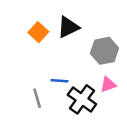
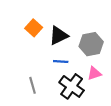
black triangle: (68, 27) -> (59, 35), moved
blue line: (60, 81) -> (61, 61), moved

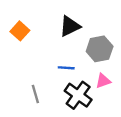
orange square: (34, 28) -> (20, 31), moved
black triangle: (59, 35) -> (70, 26), moved

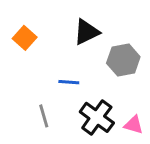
blue line: (66, 68) -> (69, 82), moved
pink triangle: (103, 81) -> (134, 125), moved, turned 35

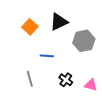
orange square: (25, 38) -> (30, 27), moved
black cross: (97, 117) -> (66, 80), size x0.6

